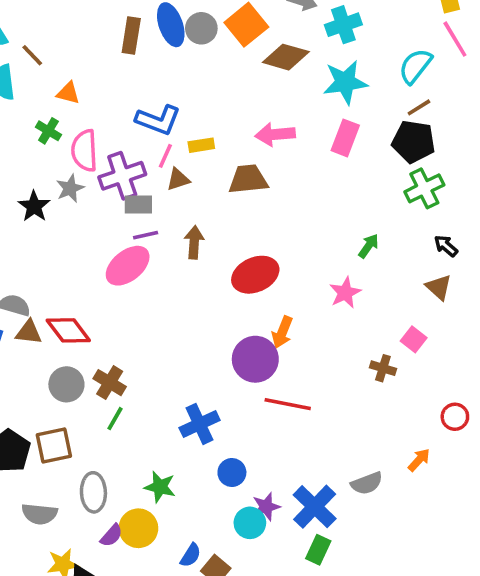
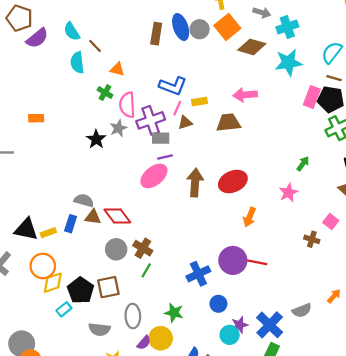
brown line: (419, 107) -> (334, 78), turned 48
pink rectangle: (345, 138) -> (312, 97), moved
brown arrow: (194, 242) -> (195, 183), moved, size x1.4
purple circle: (255, 359) -> (233, 260), moved

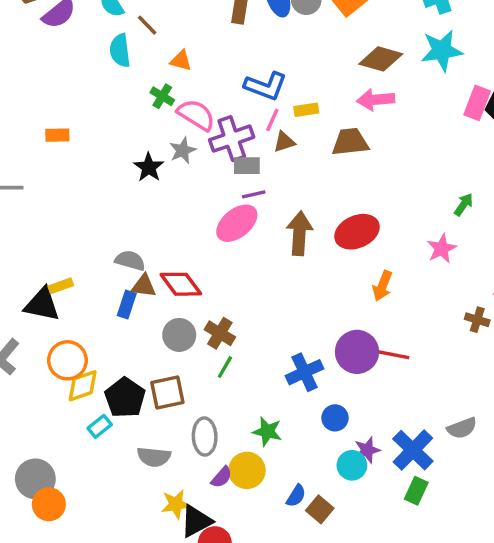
brown diamond: (252, 47) -> (381, 59), moved
pink semicircle: (127, 105) -> (196, 115), turned 125
blue rectangle: (71, 224) -> (127, 304), moved
yellow rectangle: (48, 233) -> (61, 286), moved

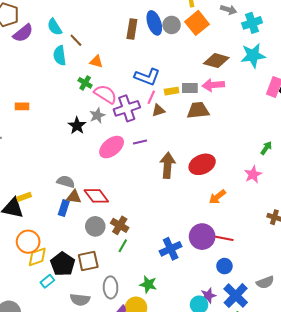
gray rectangle: (247, 166) -> (190, 88), moved
pink ellipse: (237, 223) -> (112, 147), moved
orange arrow: (382, 286) -> (217, 197), turned 30
blue circle: (335, 418) -> (224, 266), moved

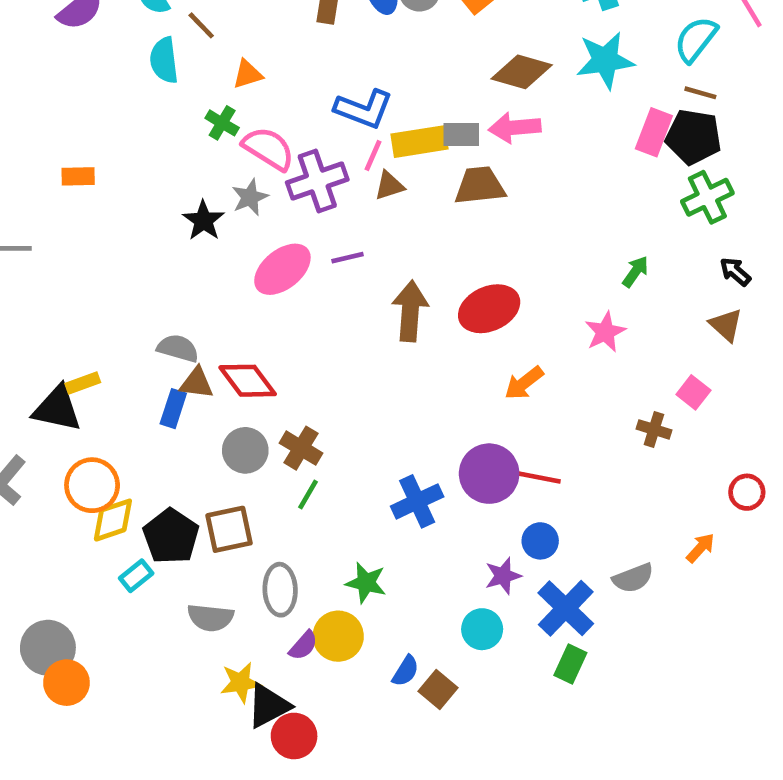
orange triangle: (96, 62) -> (248, 74), turned -32
yellow rectangle: (172, 91) -> (419, 142), size x1.6
purple star: (208, 296) -> (503, 576), moved

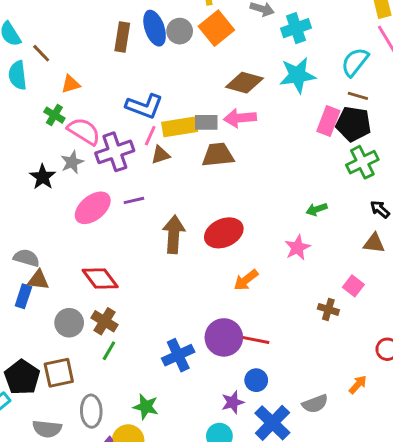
green arrow: (635, 272) -> (317, 209), turned -144
brown triangle: (726, 325) -> (374, 243), turned -35
red diamond: (248, 381) -> (100, 279), moved

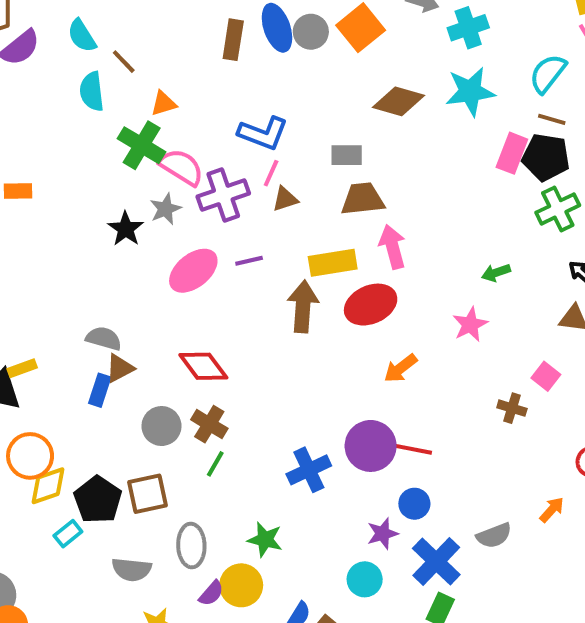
green cross: (54, 115) -> (142, 145), size x1.6
pink arrow: (240, 118) -> (392, 247), moved, turned 80
yellow rectangle: (180, 127) -> (333, 263), moved
brown triangle: (38, 280) -> (120, 368), turned -35

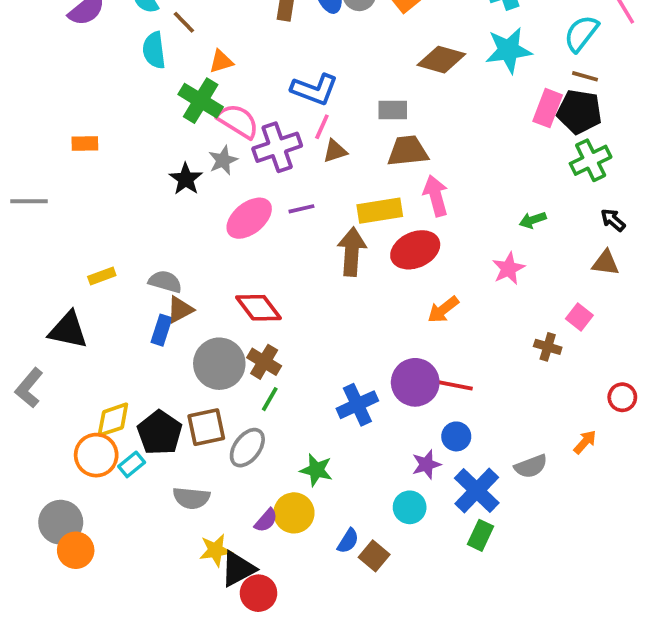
yellow rectangle: (22, 368) -> (102, 276), moved
gray circle: (161, 426) -> (219, 364), size x1.4
orange circle: (30, 456) -> (96, 455), moved
gray ellipse: (191, 546) -> (247, 448), moved, turned 39

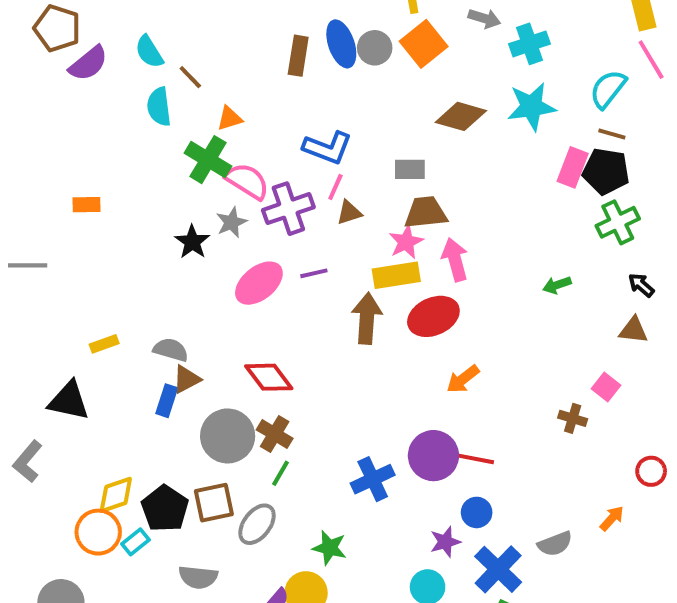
pink star: (508, 269) -> (406, 242), moved

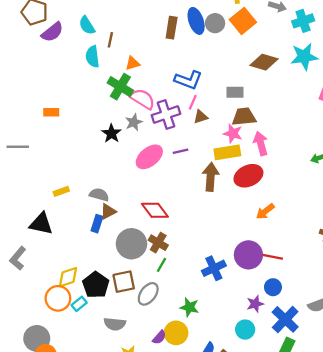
brown line: (190, 77) -> (110, 40), turned 56
pink star: (406, 242) -> (233, 133), turned -30

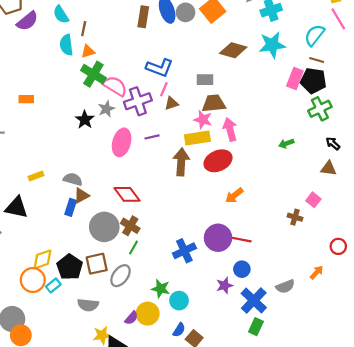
orange triangle: (133, 63) -> (88, 51), moved
pink ellipse: (149, 157) -> (122, 142), turned -36
cyan circle: (245, 330) -> (179, 301), moved

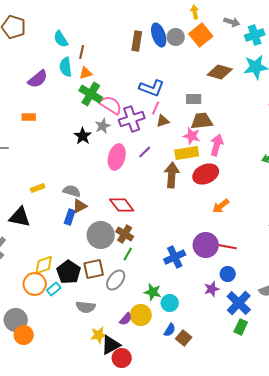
purple semicircle: (27, 21) -> (38, 79), moved
pink arrow: (230, 129) -> (217, 145), turned 30
purple line: (152, 137) -> (145, 152), turned -32

